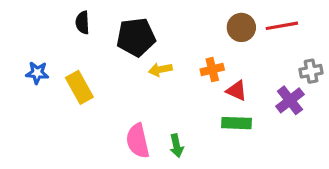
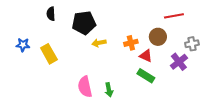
brown circle: (241, 27) -> (158, 37), moved
green rectangle: (236, 123) -> (146, 76), turned 30

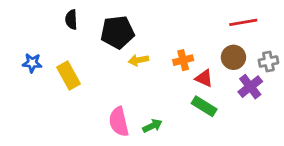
brown circle: (158, 37) -> (233, 57), moved
green arrow: (109, 90) -> (152, 126), turned -104

